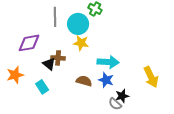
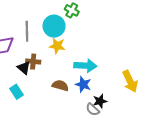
gray line: (55, 17) -> (27, 31), moved

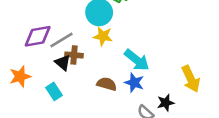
gray line: (27, 31) -> (61, 40), moved, turned 60
cyan arrow: (85, 66) -> (137, 60), turned 35
black star: (100, 101) -> (166, 103), moved

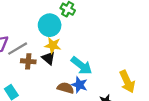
black triangle: (63, 63) -> (49, 58), moved
brown semicircle: (107, 84) -> (66, 88), moved

